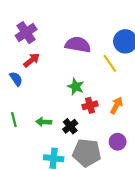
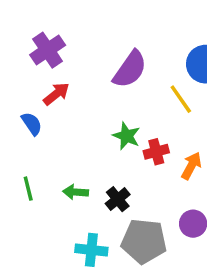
purple semicircle: (78, 45) -> (130, 69), turned 115
red cross: (90, 105) -> (156, 152), moved

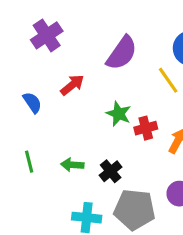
red arrow: (56, 94) -> (72, 85), moved

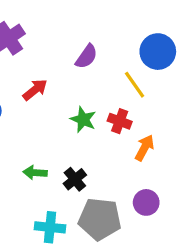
purple semicircle: (122, 53) -> (86, 57), size x0.7
red cross: (146, 128) -> (120, 121), moved, turned 35

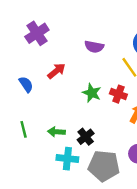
purple semicircle: (86, 57) -> (94, 47), turned 66
cyan cross: (50, 227) -> (67, 159), moved

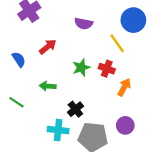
green star: (92, 93) -> (81, 68), turned 30
green line: (24, 129) -> (16, 102), turned -42
green arrow: (56, 132) -> (48, 86), moved

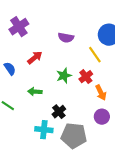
red cross: (107, 69) -> (86, 77), turned 32
orange arrow: (124, 87) -> (101, 93), turned 126
purple circle: (125, 125) -> (102, 117), moved

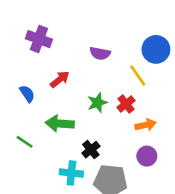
purple cross: (19, 27) -> (39, 39), turned -36
green arrow: (35, 92) -> (60, 124), size x1.5
orange arrow: (101, 93) -> (146, 125), turned -77

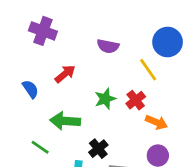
orange arrow: (146, 125) -> (156, 122), turned 36
green line: (25, 142) -> (40, 147), moved

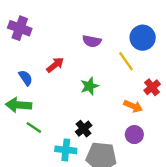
purple cross: (43, 31) -> (20, 28), moved
red cross: (136, 100) -> (152, 87), moved
green arrow: (65, 121) -> (19, 105), moved

